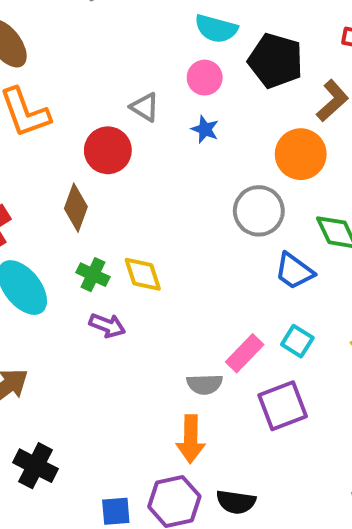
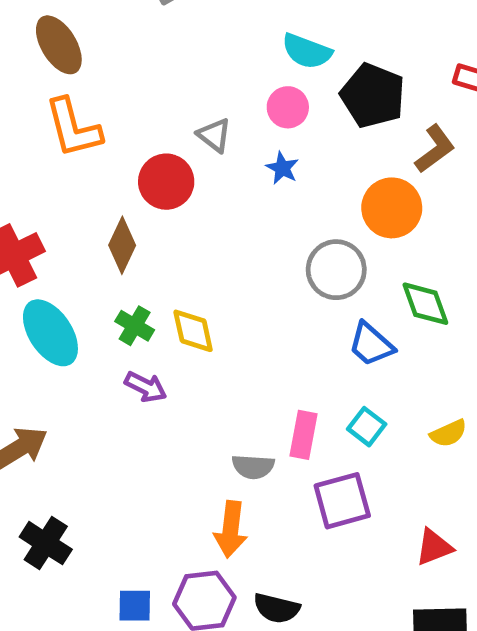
pink rectangle: (245, 353) -> (304, 435), turned -39

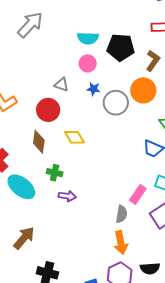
gray circle: (336, 270) -> (116, 103), moved
yellow diamond: (193, 331) -> (75, 137), moved
pink rectangle: (304, 435) -> (138, 194), turned 42
gray semicircle: (253, 467) -> (122, 214), turned -66

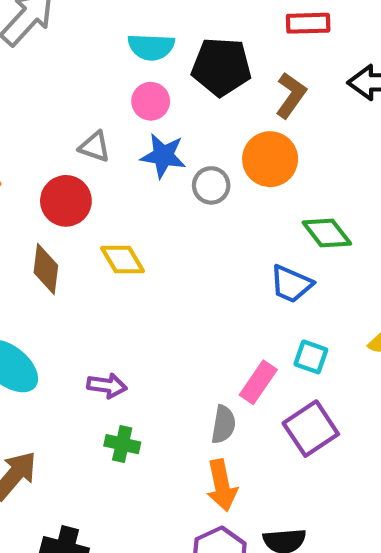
blue star: (93, 89) -> (163, 156), size x1.5
gray circle: (116, 103) -> (211, 185), size x0.7
green cross: (55, 173) -> (122, 444), moved

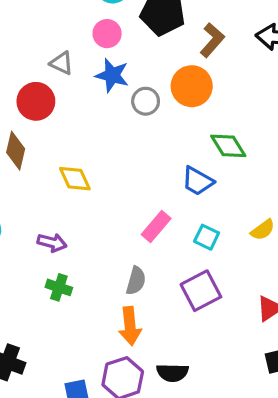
yellow diamond: (123, 260) -> (75, 179), moved
pink rectangle: (258, 382) -> (156, 227), moved

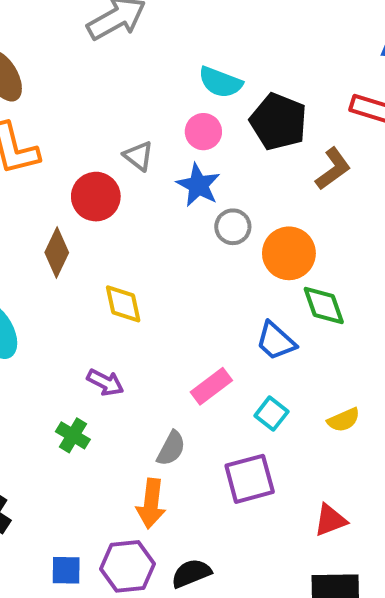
orange circle: (192, 86) -> (289, 253), moved
purple arrow: (52, 243) -> (105, 382), moved
black semicircle: (172, 373) -> (191, 573), turned 144

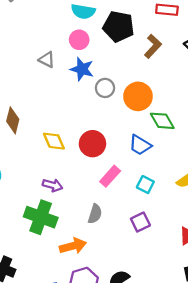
red circle: (96, 197) -> (92, 144), moved
green cross: (73, 435) -> (41, 217), size x1.8
purple square: (250, 479) -> (140, 222), size x0.7
orange arrow: (151, 503) -> (73, 246), moved, turned -100

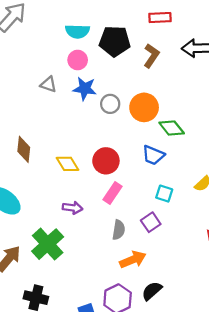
pink rectangle: (110, 176) -> (112, 193), moved
green cross: (41, 217) -> (48, 244), moved, turned 36
purple square: (140, 222) -> (151, 222), moved
orange arrow: (73, 246) -> (133, 260), moved

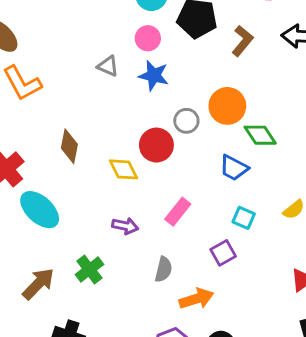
gray circle: (110, 104) -> (186, 121), moved
red circle: (106, 161) -> (156, 145), moved
gray semicircle: (119, 230) -> (164, 269), moved
green cross: (48, 244) -> (89, 270), size x0.7

